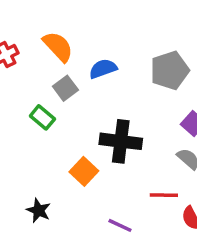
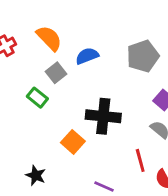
red line: (164, 195) -> (140, 160), turned 75

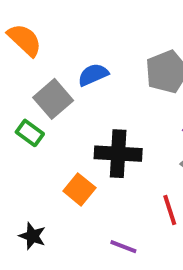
orange semicircle: (49, 38) -> (25, 40), moved
gray square: (56, 73) -> (53, 99), size x1.4

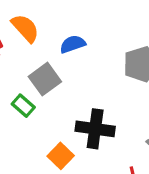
blue semicircle: (93, 75) -> (73, 44), moved

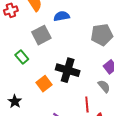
green rectangle: (23, 106) -> (22, 57), moved

